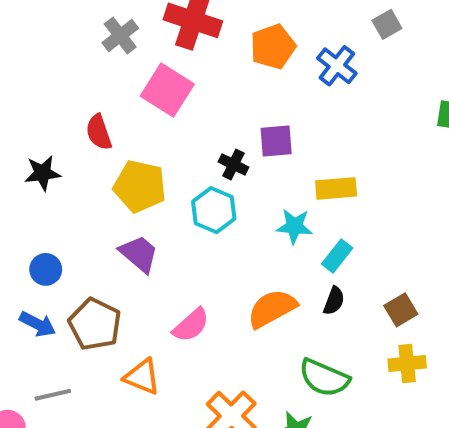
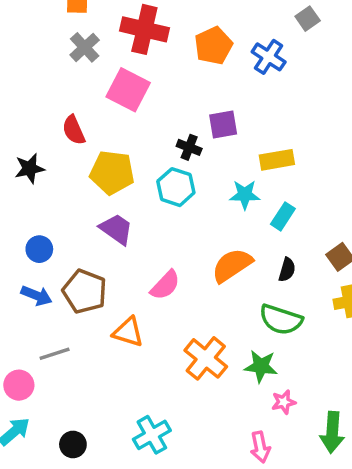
black semicircle: (334, 301) -> (287, 270), moved

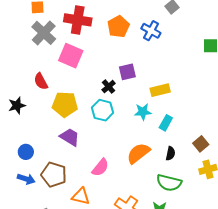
gray cross: (85, 47) -> (44, 33), size x1.4
black cross: (189, 147) -> (109, 87), turned 32

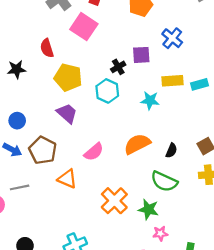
blue cross: (151, 31) -> (172, 38), moved
cyan rectangle: (166, 123) -> (199, 84), moved, turned 35

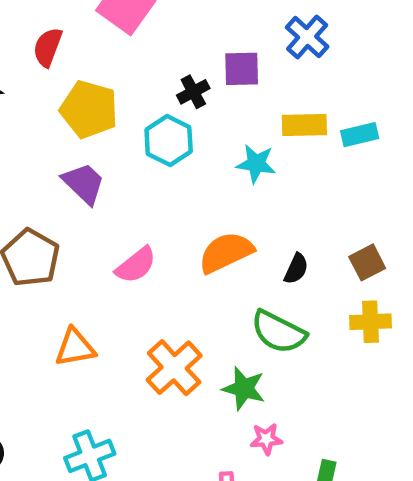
red semicircle: (47, 48) -> (48, 47), turned 36
orange triangle: (67, 179) -> (75, 347), moved, turned -36

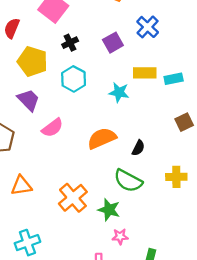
purple square: (242, 69) -> (113, 43), turned -30
black cross: (193, 92) -> (70, 43), moved
brown square: (367, 262) -> (184, 122), moved
pink semicircle: (136, 265) -> (52, 128), moved

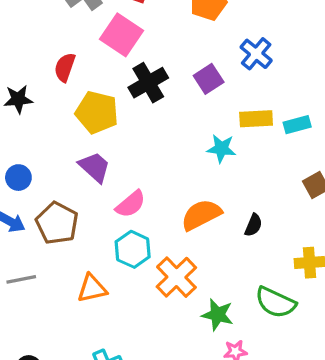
black cross: (70, 43) -> (148, 83), size x1.6
cyan hexagon: (74, 79) -> (133, 249), moved
green semicircle: (128, 181) -> (275, 302), moved
orange cross: (73, 198) -> (176, 277), moved

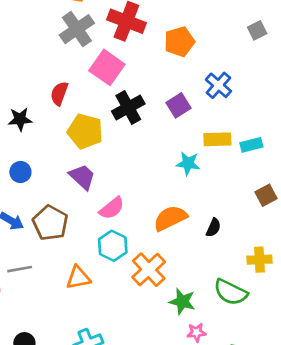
blue circle: (18, 178) -> (20, 172), moved

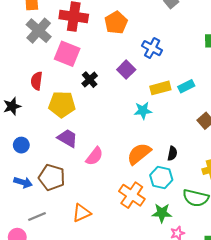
black cross: (128, 108) -> (90, 80), size x0.7
cyan hexagon: (113, 246) -> (161, 178), moved

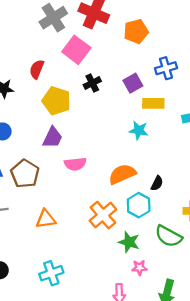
blue cross: (152, 48) -> (166, 68), turned 30
yellow rectangle: (160, 88) -> (153, 103), moved
purple trapezoid: (68, 138) -> (53, 138), turned 70
pink semicircle: (94, 156) -> (75, 164), turned 30

